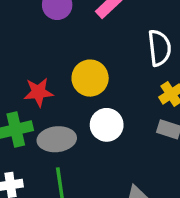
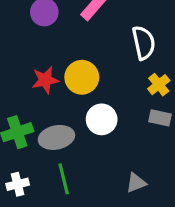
red star: (38, 92) -> (45, 80), moved

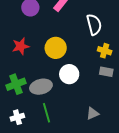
red star: (45, 80) -> (21, 46), moved
yellow cross: (159, 85) -> (105, 51), turned -32

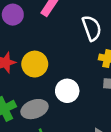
yellow circle: (56, 48) -> (35, 64), moved

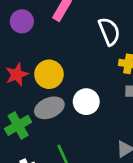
gray ellipse: (34, 109) -> (49, 108), moved

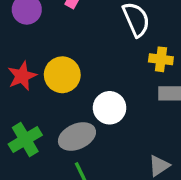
gray ellipse: (49, 108) -> (77, 136), moved

